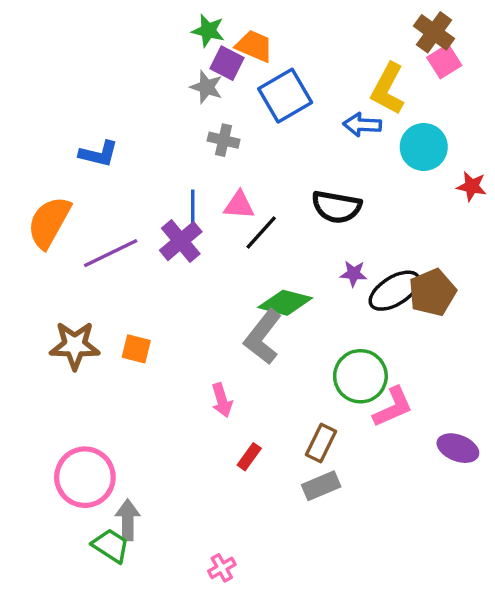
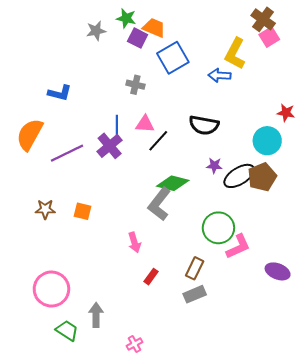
gray star: (206, 87) -> (96, 31), moved, turned -30
cyan circle: (424, 147) -> (267, 141), moved
brown star: (75, 345) -> (45, 209), size x0.7
gray arrow: (128, 520) -> (96, 315), moved

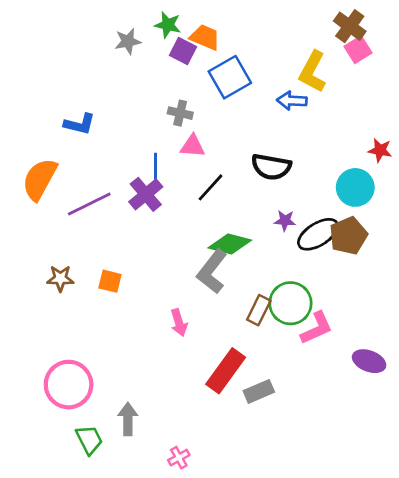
pink triangle: (145, 124) -> (193, 146), moved
brown rectangle: (195, 268) -> (259, 310), moved
red rectangle: (151, 277) -> (226, 371), moved, size x2.0
green trapezoid: (67, 331) -> (89, 440), turned 30

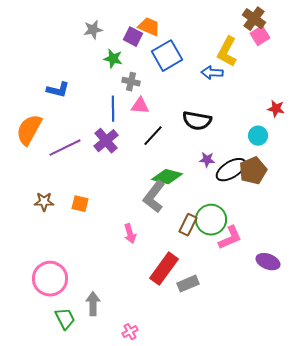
green star: (168, 25) -> (113, 59), moved
blue line: (155, 171) -> (113, 109), moved
cyan circle: (355, 187) -> (258, 136), size x0.7

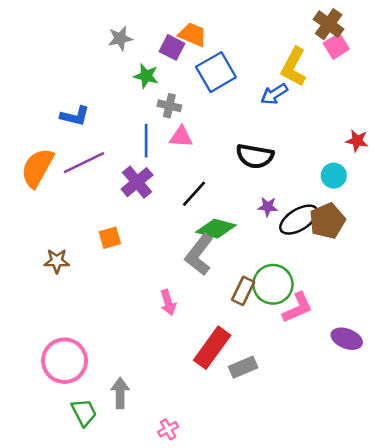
blue arrow: (212, 73) -> (274, 94), turned -35
black line: (153, 136) -> (194, 194), moved
purple line: (65, 148) -> (84, 163), moved
orange square: (80, 204) -> (110, 238), moved, turned -30

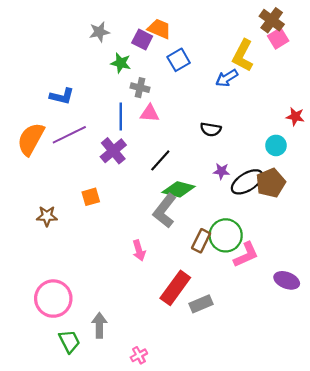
blue square: (216, 72) -> (179, 60), size x0.7
black semicircle: (255, 156) -> (211, 129), size x0.7

